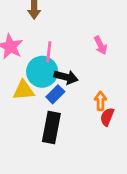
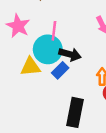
black rectangle: (51, 127) -> (75, 112), moved

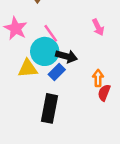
pink line: (54, 31) -> (51, 33), turned -42
black rectangle: (75, 112) -> (50, 108), moved

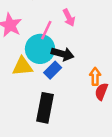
pink arrow: (98, 27) -> (69, 18), moved
pink line: (51, 33) -> (46, 30), turned 60

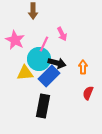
blue rectangle: (53, 70) -> (49, 76), size x1.5
orange arrow: (95, 76) -> (83, 67), moved

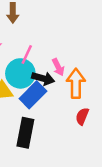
pink arrow: (62, 34) -> (58, 67), moved
orange arrow: (83, 67) -> (76, 84), size x1.6

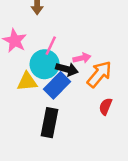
pink arrow: (58, 67) -> (82, 58), turned -77
orange arrow: (76, 84) -> (99, 74), turned 40

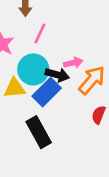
pink line: (51, 46) -> (40, 33), moved
black rectangle: (50, 123) -> (39, 132), turned -40

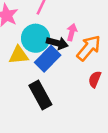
pink arrow: (73, 63) -> (72, 32), turned -63

